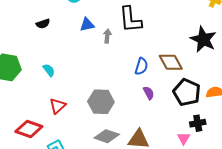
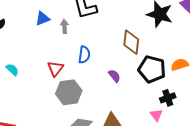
brown diamond: (171, 62) -> (131, 42), turned 45
blue semicircle: (141, 66) -> (84, 55), moved
red triangle: (58, 106) -> (55, 68), moved

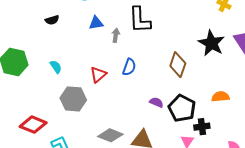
black pentagon: (152, 69) -> (182, 108), moved
purple semicircle: (114, 76) -> (156, 102), moved, turned -40
gray hexagon: (69, 92) -> (73, 99), moved

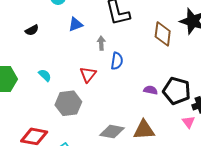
gray arrow: (116, 35) -> (101, 43), moved
brown diamond: (178, 65) -> (163, 34), moved

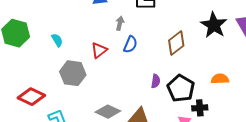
brown diamond: (163, 34) -> (176, 43), moved, turned 30
purple semicircle: (151, 90) -> (156, 81), turned 72

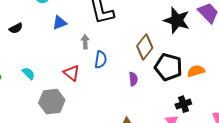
red triangle: (99, 50) -> (72, 73), turned -30
purple semicircle: (156, 81) -> (133, 79), moved
black pentagon: (181, 88) -> (168, 67), moved

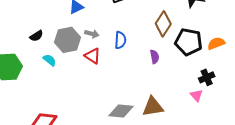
black semicircle: (16, 28) -> (36, 36), moved
gray arrow: (85, 42) -> (92, 34), moved, turned 112
gray hexagon: (52, 102) -> (68, 40), moved

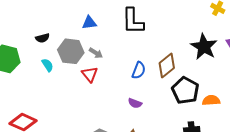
blue semicircle: (120, 40) -> (139, 70), moved
purple semicircle: (154, 57) -> (135, 103), moved, turned 104

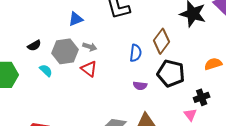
black pentagon: (185, 90) -> (171, 73), moved

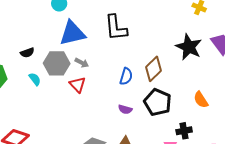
blue triangle: (76, 19) -> (72, 33), size x1.8
orange semicircle: (213, 64) -> (201, 100), turned -114

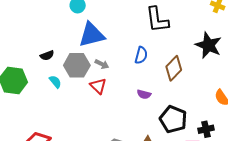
black L-shape: (116, 28) -> (157, 20), moved
blue semicircle: (126, 76) -> (141, 55), moved
black pentagon: (158, 102) -> (173, 119), moved
purple semicircle: (125, 109) -> (144, 94), moved

